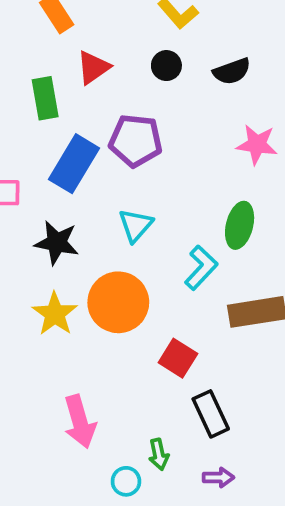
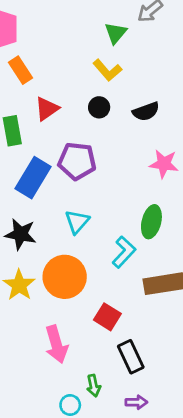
pink arrow: (80, 422) -> (56, 344), moved

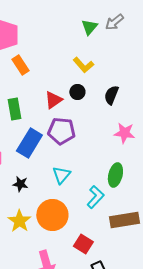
green triangle: (116, 33) -> (89, 27), moved
red triangle: (47, 109) -> (53, 100), moved
black semicircle: (146, 111) -> (111, 95), turned 132
black star: (21, 234) -> (20, 184), size x0.7

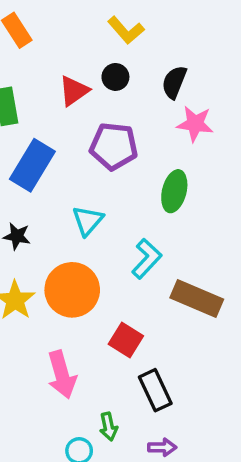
purple pentagon: (61, 131) -> (114, 146), moved
pink star: (124, 133) -> (195, 124), moved
green ellipse: (115, 175) -> (174, 191), moved
brown rectangle: (124, 220) -> (197, 298), turned 32

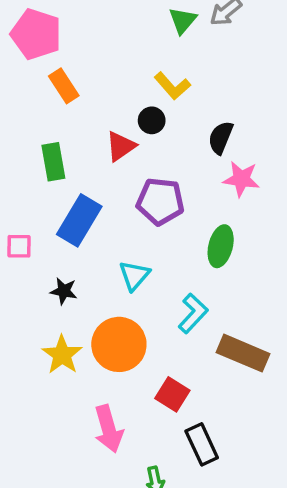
black circle: (115, 77) -> (152, 120), moved

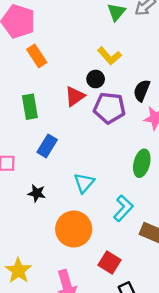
purple pentagon: (160, 201) -> (109, 108), moved
blue rectangle: (79, 220) -> (47, 146), size x0.7
yellow star: (62, 355) -> (18, 271), moved

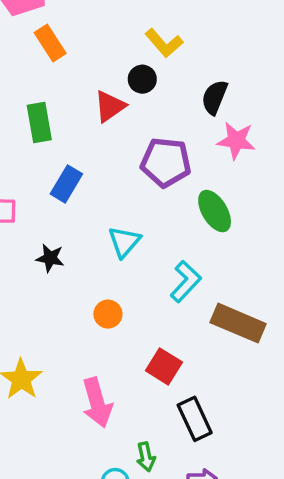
purple pentagon: (109, 108) -> (166, 162), moved
green ellipse: (142, 163) -> (215, 211), turned -45
orange circle: (74, 229) -> (108, 314), size x0.5

